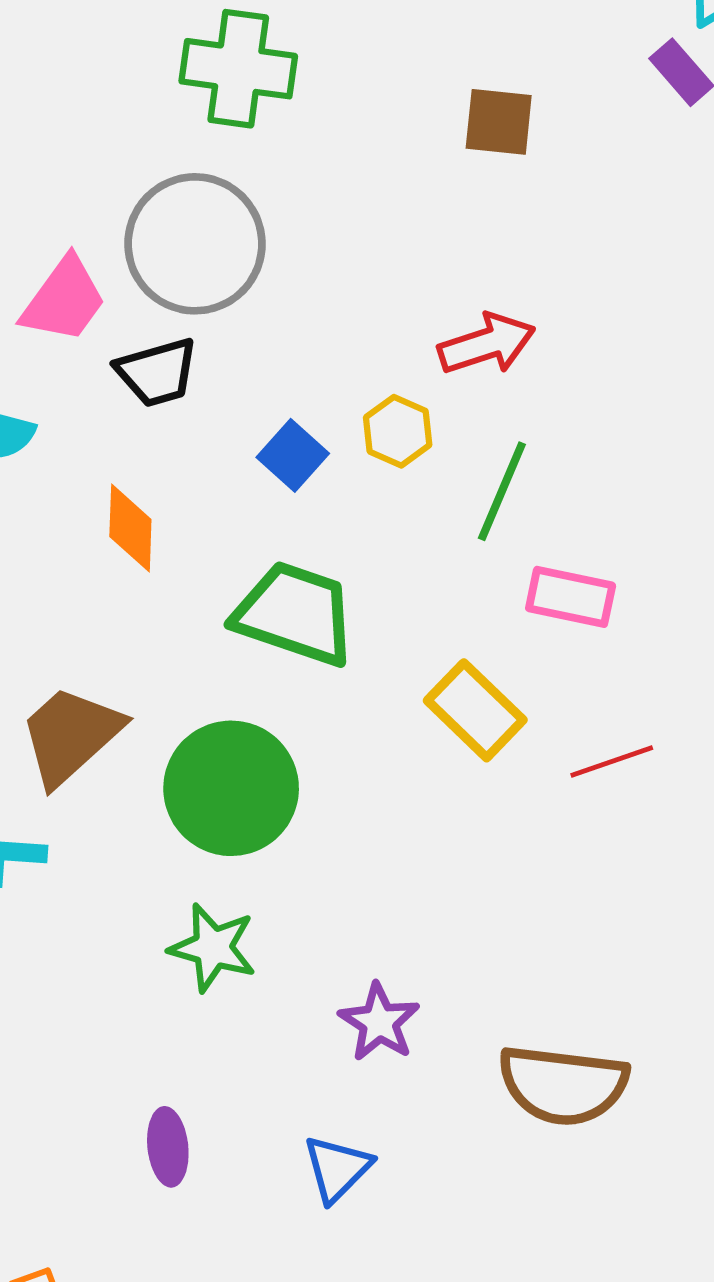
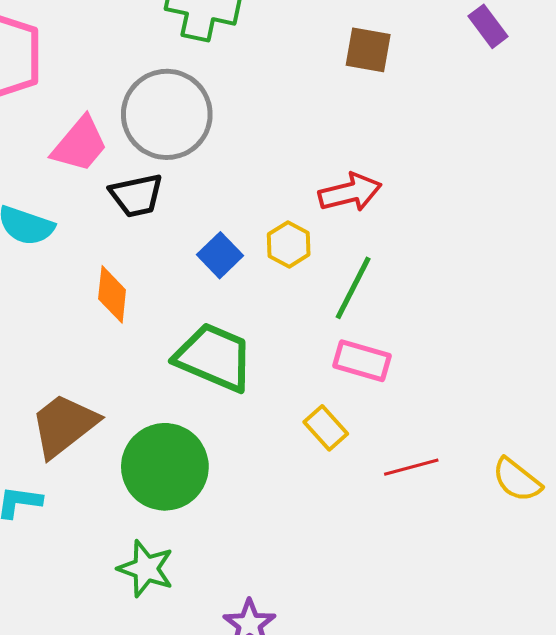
pink rectangle: (571, 597) -> (362, 361), moved
yellow rectangle: (475, 710) -> (326, 428), size x0.7

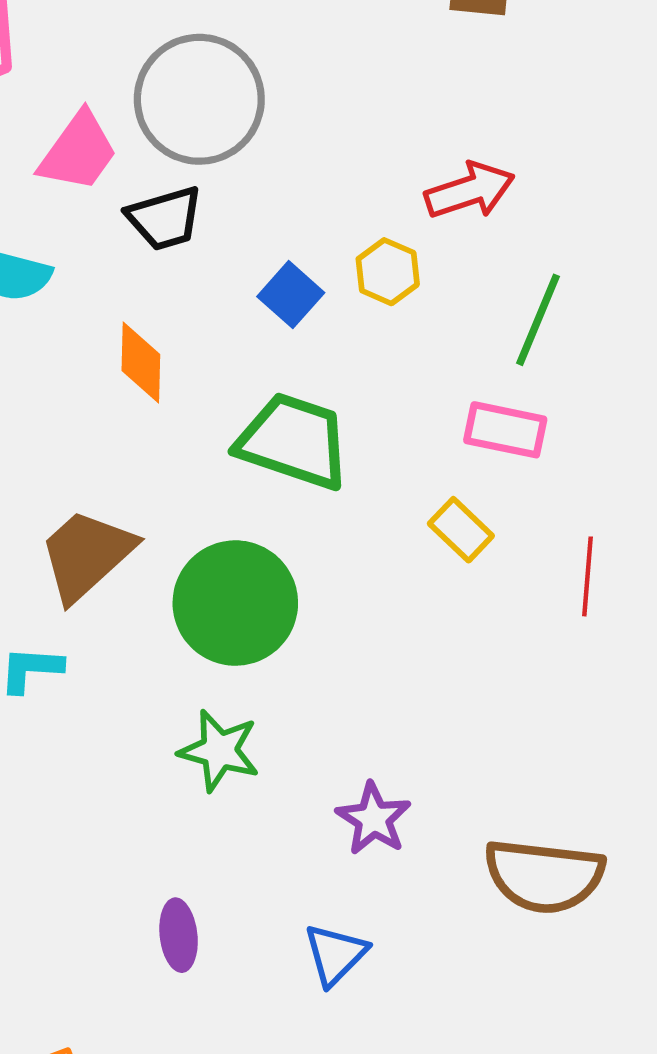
green line: (353, 288) -> (538, 320), moved
red line: (411, 467) -> (587, 576), turned -66

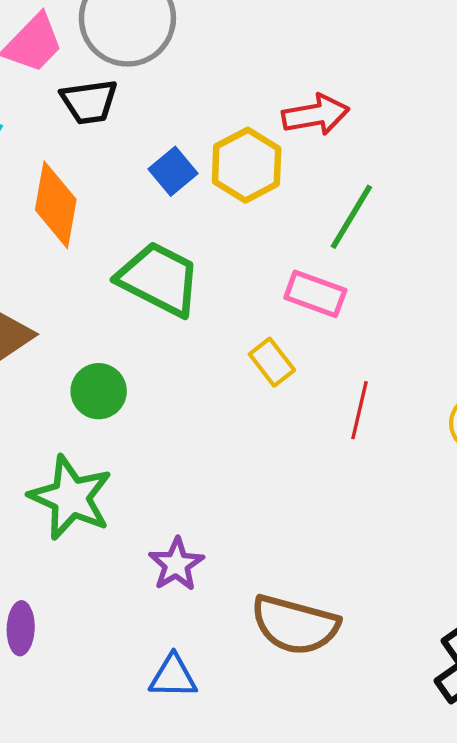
yellow hexagon: (388, 272) -> (247, 165), size x1.5
orange diamond: (141, 363) -> (56, 205), size x1.4
green circle: (235, 603) -> (99, 391), size x0.6
green star: (219, 751) -> (71, 498), size x1.4
blue triangle: (335, 954) -> (173, 677), moved, turned 38

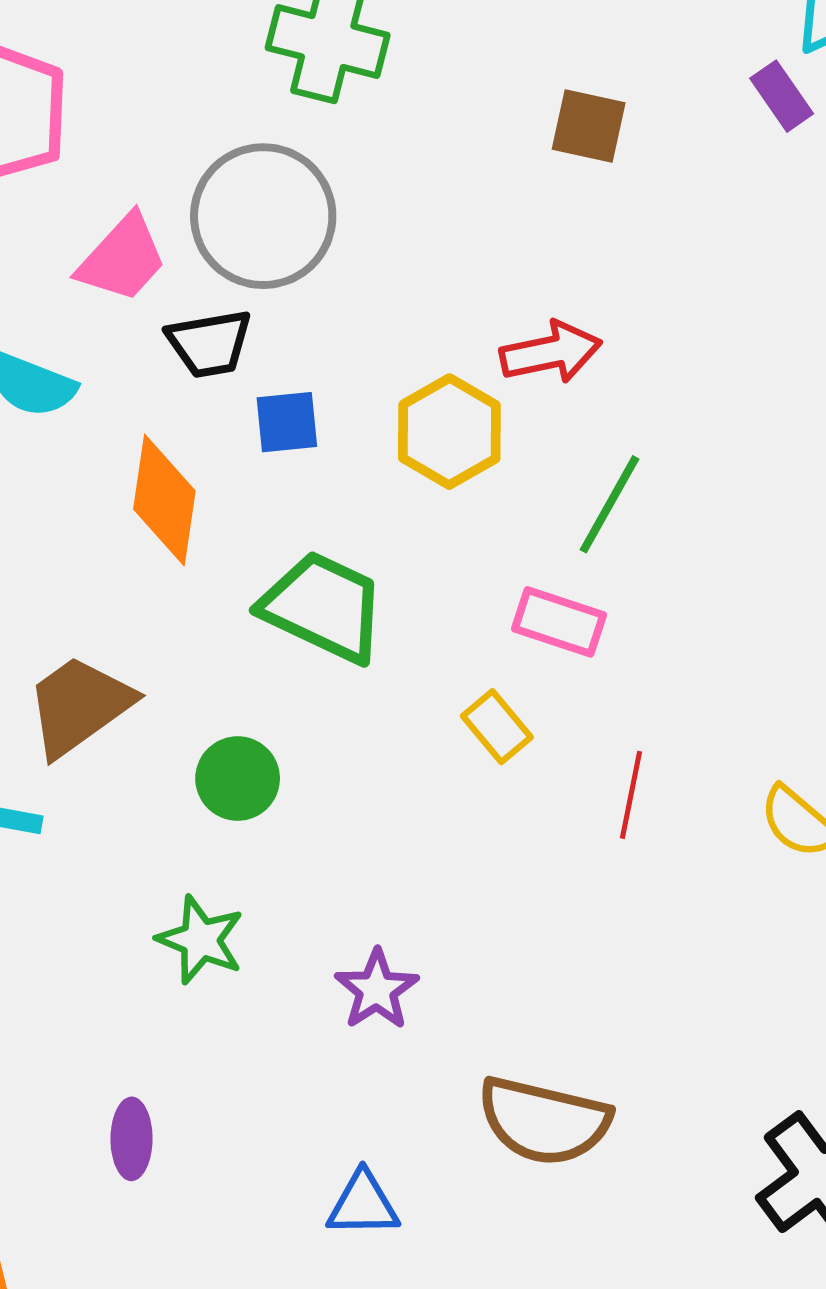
blue square: (173, 171) -> (287, 422), moved, turned 36
green star: (71, 498) -> (201, 940), size x0.7
purple star: (176, 564) -> (377, 990), moved

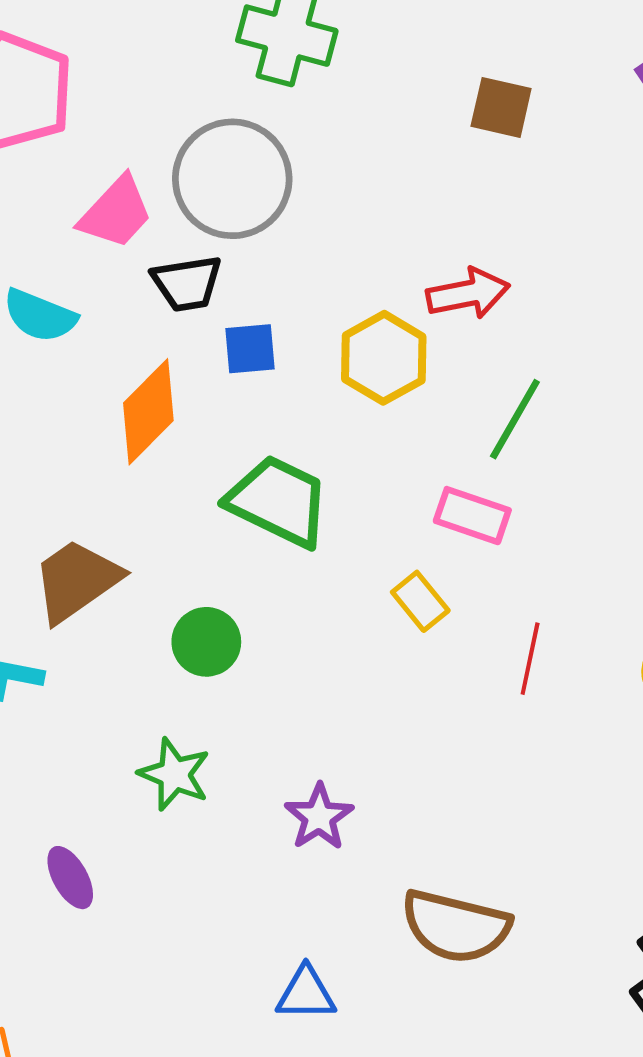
orange diamond: (164, 500) -> (148, 412), turned 36
purple ellipse: (132, 1139) -> (70, 878), moved, turned -30

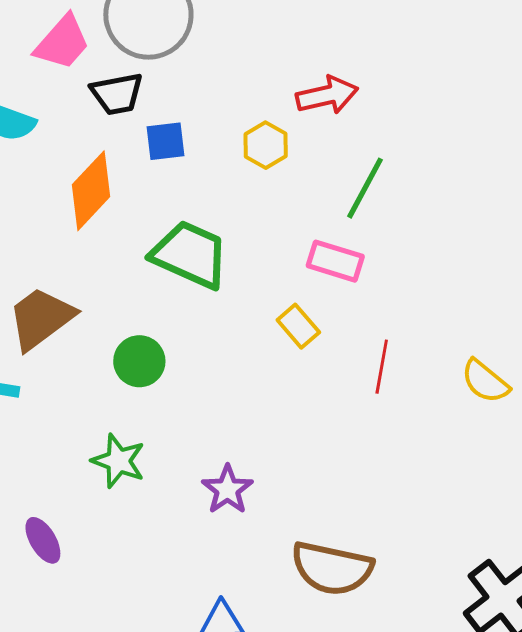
yellow hexagon: (384, 358) -> (266, 145), size x0.7

